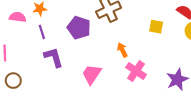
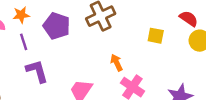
purple pentagon: (79, 28) -> (57, 26), moved

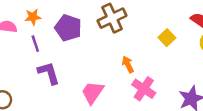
yellow square: (156, 36) -> (167, 38), turned 35

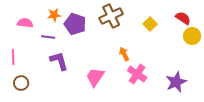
orange star: (33, 17) -> (54, 15), moved
yellow square: (167, 38) -> (150, 24), moved
purple line: (35, 44) -> (48, 37), turned -64

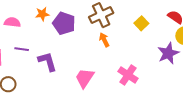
purple line: (48, 37) -> (22, 49), moved
orange arrow: (124, 54) -> (104, 40), moved
purple star: (176, 82) -> (168, 53), moved

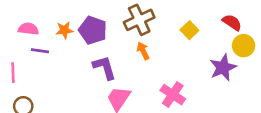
orange star: (42, 14) -> (64, 30), moved
purple line: (22, 49) -> (40, 51), moved
purple L-shape: (47, 62) -> (104, 68), moved

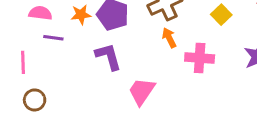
purple L-shape: (104, 68) -> (108, 57), moved
pink cross: (173, 95) -> (200, 58), moved, turned -30

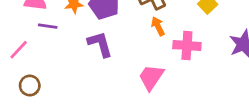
pink line: (23, 62) -> (19, 50), turned 45
pink trapezoid: (142, 91) -> (151, 77), moved

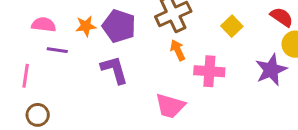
pink line: (19, 50) -> (26, 76), turned -35
pink trapezoid: (151, 77) -> (170, 106), turned -108

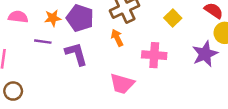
purple line: (57, 50) -> (43, 42), moved
orange arrow: (178, 50) -> (117, 38), moved

